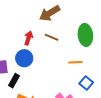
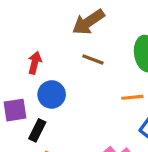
red arrow: (28, 38) -> (35, 63), moved

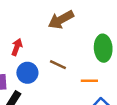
brown line: (93, 59) -> (58, 65), moved

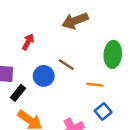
blue circle: (27, 73) -> (44, 76), moved

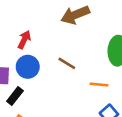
blue circle: (44, 76) -> (28, 67), moved

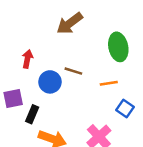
blue circle: (28, 67) -> (50, 82), moved

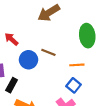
red arrow: (27, 59) -> (11, 39), turned -64
blue square: (125, 108) -> (74, 85), moved

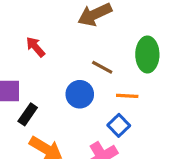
brown line: (48, 52) -> (102, 67), moved
blue circle: (29, 60) -> (80, 94), moved

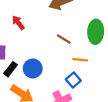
blue circle: (80, 94) -> (33, 69), moved

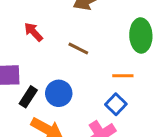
brown line: (64, 39) -> (78, 49), moved

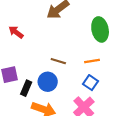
red arrow: (34, 32) -> (16, 32), moved
brown line: (78, 49) -> (58, 61), moved

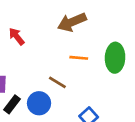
orange line: (92, 61) -> (79, 58), moved

